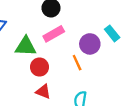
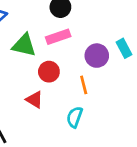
orange line: (77, 63) -> (84, 85), moved
red circle: (39, 67) -> (49, 72), moved

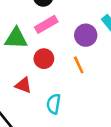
red triangle: (35, 100) -> (23, 85), moved
cyan semicircle: (75, 117) -> (54, 104), moved

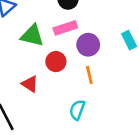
purple circle: (86, 35) -> (88, 45), moved
cyan semicircle: (54, 104) -> (77, 110), moved

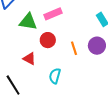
purple circle: (88, 45) -> (97, 46), moved
cyan semicircle: (77, 110) -> (55, 76), moved

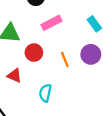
pink rectangle: (53, 14) -> (51, 23), moved

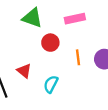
red triangle: (14, 76) -> (24, 71), moved

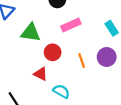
red triangle: (24, 71) -> (41, 74), moved
cyan semicircle: (51, 84) -> (61, 91), turned 105

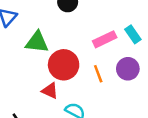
pink rectangle: (71, 25) -> (105, 39), moved
red circle: (53, 52) -> (64, 65), size x1.5

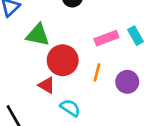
purple circle: (128, 69) -> (127, 82), moved
orange line: (98, 74) -> (97, 72), turned 30

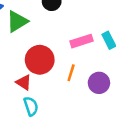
green triangle: (38, 35) -> (17, 21), moved, turned -45
cyan semicircle: (70, 108) -> (31, 106), moved, turned 36

